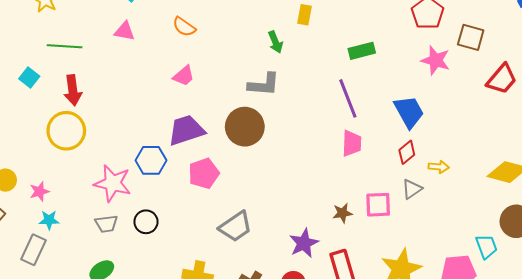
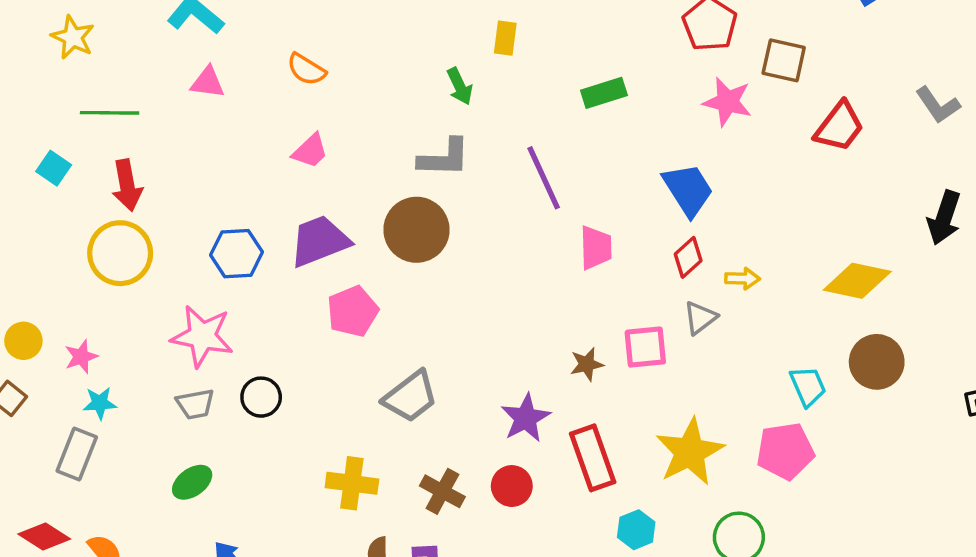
purple line: (348, 98) -> (544, 178), moved
blue hexagon: (151, 160) -> (236, 254), moved
cyan trapezoid: (486, 247) -> (808, 386), moved

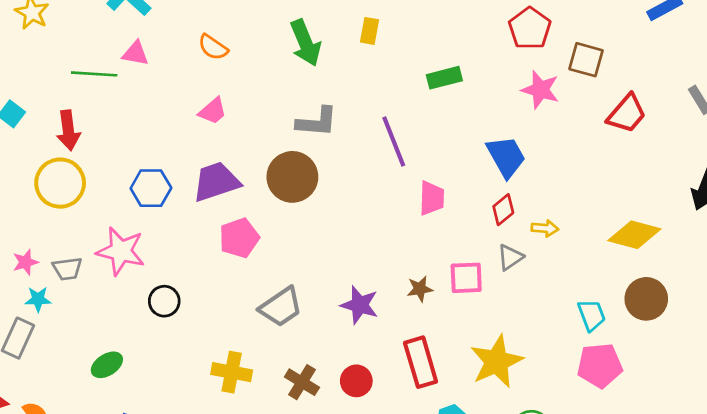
green arrow: (460, 86) -> (305, 43), moved, size x1.6
green line: (110, 113) -> (94, 74), moved
gray trapezoid: (195, 404) -> (67, 269), moved
purple star: (526, 418) -> (360, 305), moved, turned -30
pink pentagon: (785, 451) -> (600, 366), moved

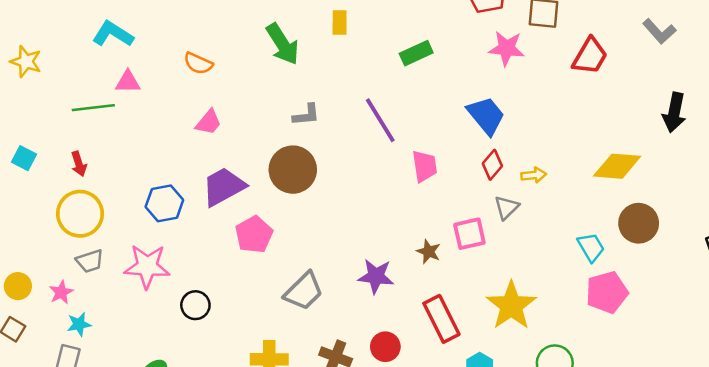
gray L-shape: (317, 122) -> (306, 115), size x0.7
red arrow: (68, 130) -> (79, 164), size x0.7
gray trapezoid: (67, 269) -> (90, 261), moved
brown star: (420, 289) -> (429, 252), turned -30

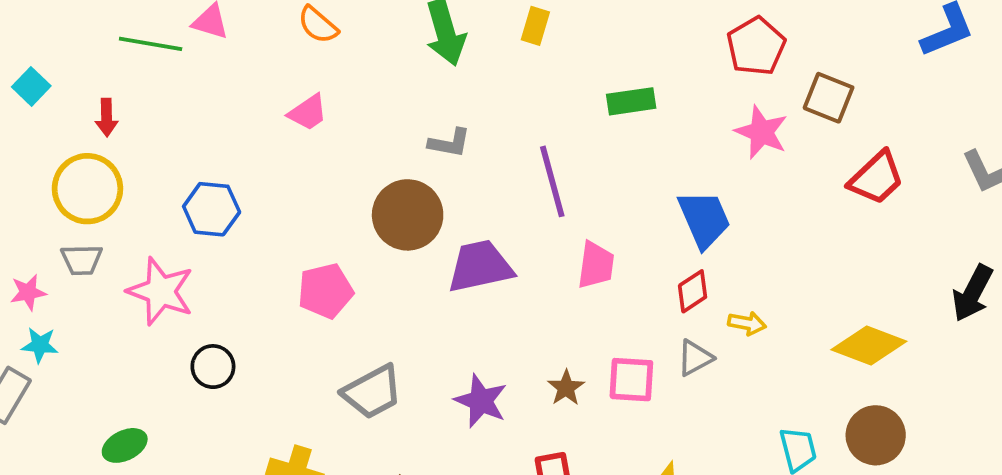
purple trapezoid: (223, 187) -> (480, 266), moved

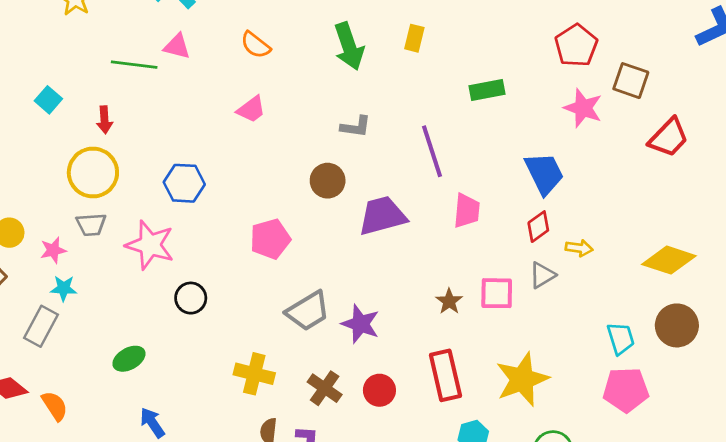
brown circle: (408, 215) -> (328, 181), size x0.7
purple star: (481, 401) -> (360, 324), moved

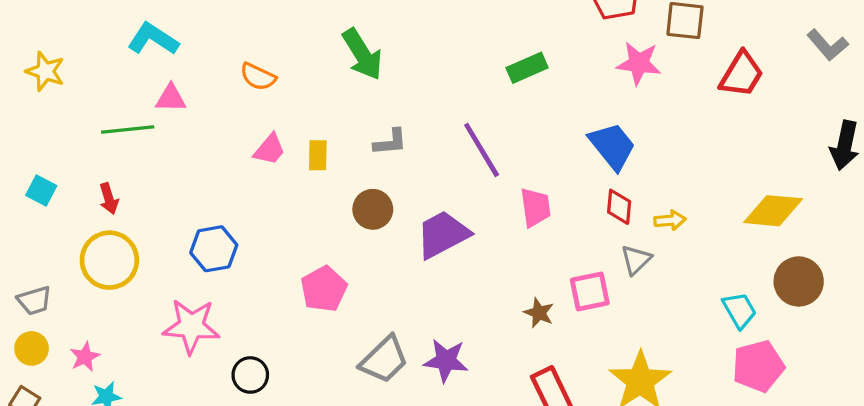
yellow rectangle: (414, 38) -> (318, 155), moved
gray trapezoid: (91, 225) -> (34, 301), moved
red diamond: (538, 227) -> (619, 207), turned -36

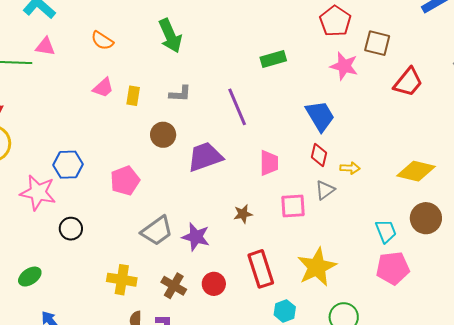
pink trapezoid: (535, 207) -> (269, 163), moved
blue hexagon: (214, 249) -> (68, 165), moved
brown star: (539, 313) -> (243, 214), moved, turned 30

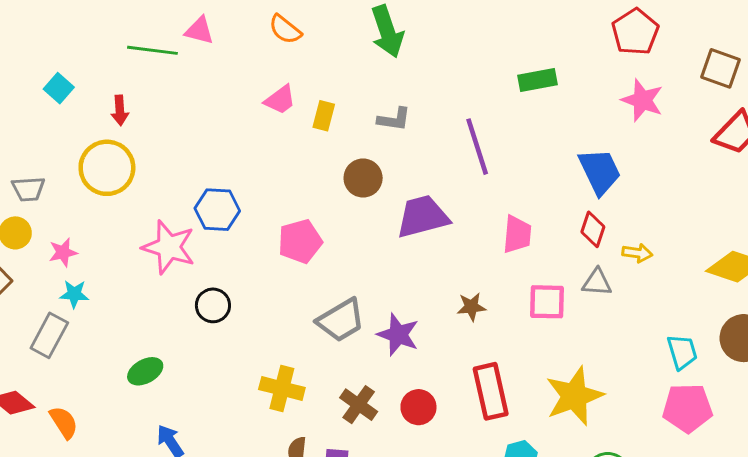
brown square: (377, 43) -> (720, 68), moved
gray triangle: (325, 190) -> (597, 282), turned 35

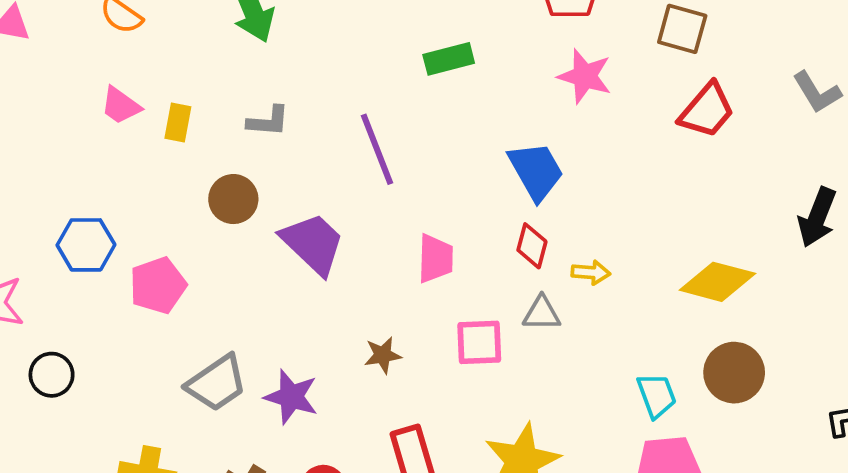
pink trapezoid: (280, 100) -> (121, 106), turned 76
blue hexagon: (217, 210) -> (86, 245), moved
purple trapezoid: (423, 217) -> (313, 244), turned 62

